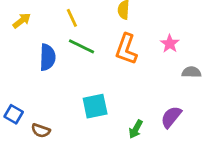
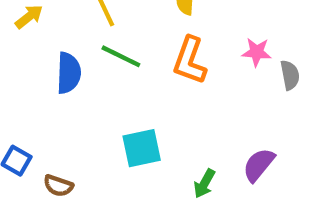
pink star: (170, 44) -> (257, 52), turned -30
gray semicircle: (191, 72) -> (290, 75), moved, turned 78

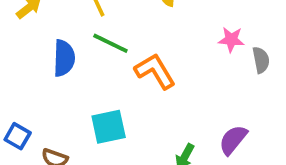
orange L-shape: (190, 60) -> (155, 71), moved, turned 129
cyan square: (142, 148) -> (109, 127), moved

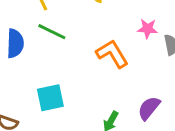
orange L-shape: (155, 71) -> (112, 54), moved

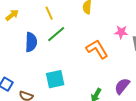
green line: (52, 32) -> (56, 34), turned -66

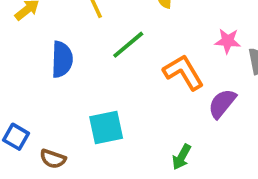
green line: (56, 34) -> (128, 45), moved
purple semicircle: (122, 86) -> (222, 104), moved

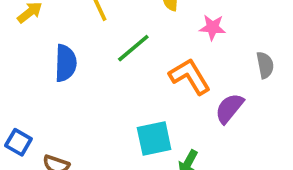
pink star: (228, 41) -> (212, 27), moved
cyan square: (106, 127) -> (154, 138), moved

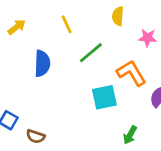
cyan square: (154, 138) -> (104, 97), moved

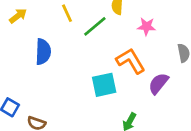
green line: (91, 53) -> (95, 26), moved

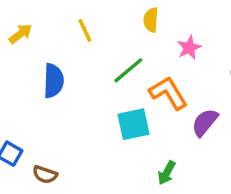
green line: (95, 26) -> (128, 70), moved
pink star: (147, 26) -> (189, 48), turned -30

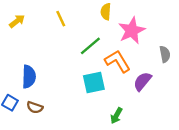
pink star: (189, 48) -> (132, 31), size x1.6
blue semicircle: (54, 81) -> (29, 77), moved
brown semicircle: (45, 175) -> (35, 107), moved

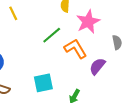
yellow line: (61, 19) -> (13, 13), moved
cyan square: (94, 83) -> (43, 83), moved

